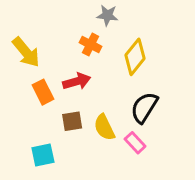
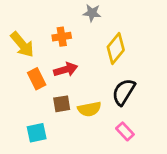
orange cross: (91, 45) -> (62, 37), moved, turned -36
yellow semicircle: (104, 127) -> (89, 109), turned -75
pink rectangle: (135, 143) -> (125, 131), moved

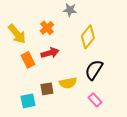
orange cross: (62, 37) -> (47, 28), turned -32
brown square: (62, 104) -> (47, 89), moved

